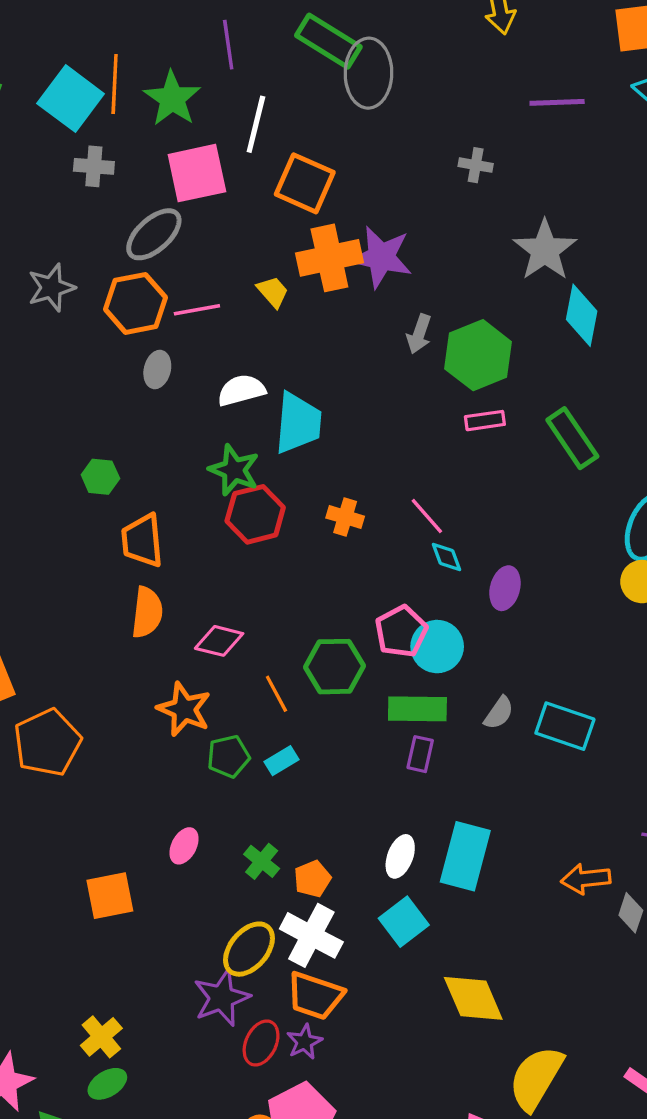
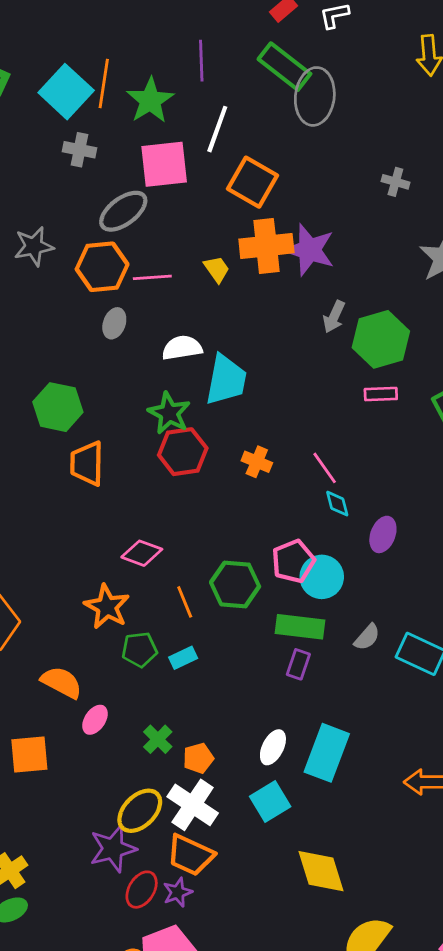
green hexagon: (100, 477) -> (58, 407), size x1.6
orange semicircle: (147, 612) -> (62, 682), moved, turned -75

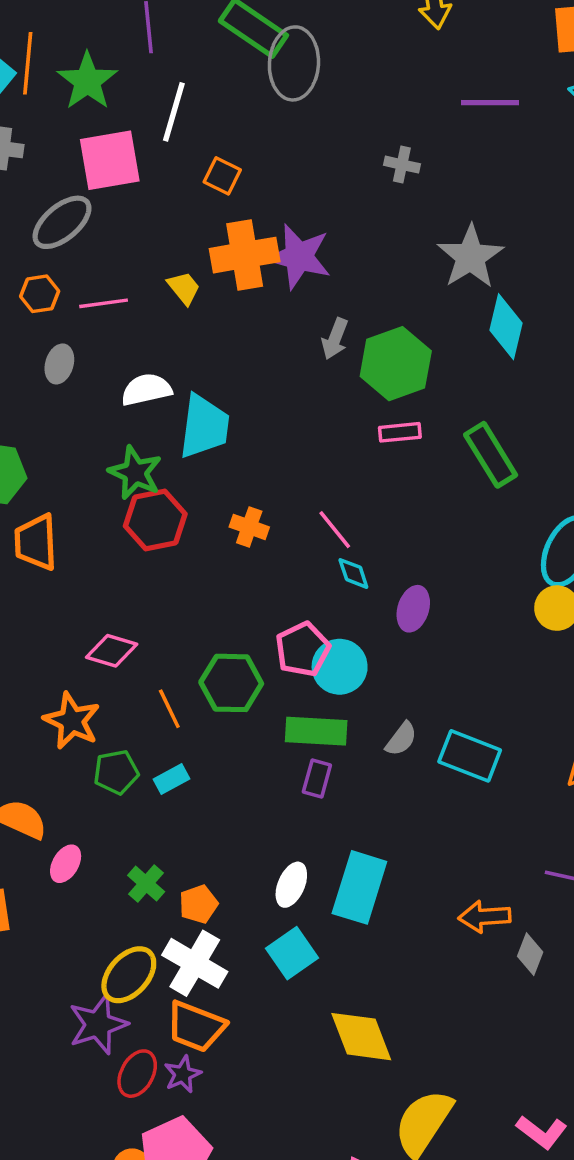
orange square: (252, 182) -> (222, 176), size x0.6
orange hexagon: (102, 267) -> (40, 294), size x0.6

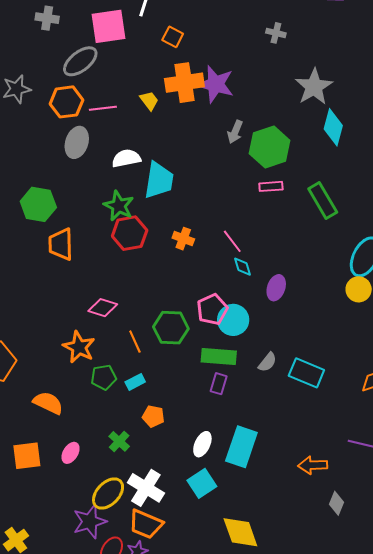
orange hexagon: (40, 294) -> (66, 102), size x1.5
gray ellipse: (59, 364) -> (77, 142), size x1.4
pink ellipse: (66, 864) -> (71, 453), moved
orange pentagon: (198, 904) -> (153, 416), moved, turned 30
gray diamond: (530, 954) -> (336, 503), moved

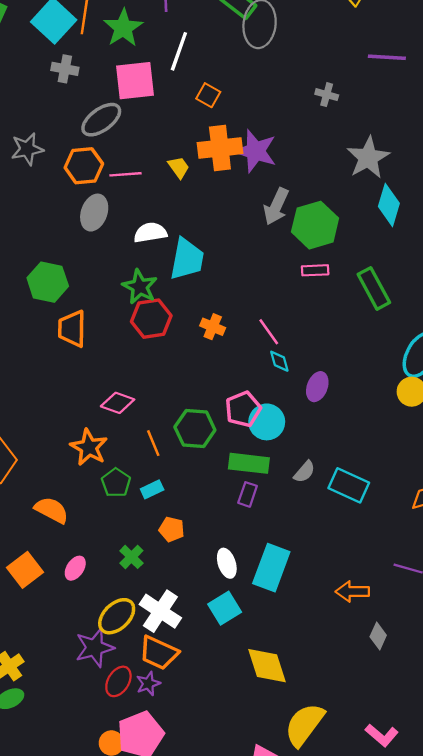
gray arrow: (235, 132) -> (276, 206), size x1.4
green pentagon: (104, 377) -> (116, 483), turned -30
white ellipse: (202, 444) -> (227, 563), turned -45
orange square: (27, 456) -> (25, 570), turned -32

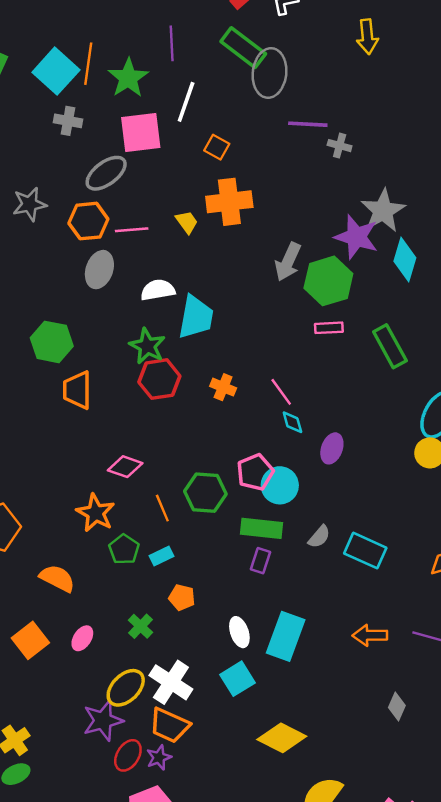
purple line: (387, 57) -> (308, 124), moved
purple star: (255, 151) -> (356, 237), moved
orange arrow: (352, 592) -> (370, 635), moved
yellow diamond: (267, 666) -> (282, 738), turned -45

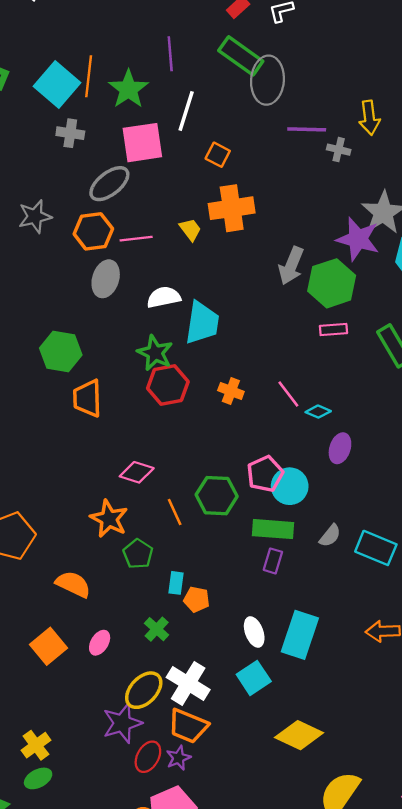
yellow arrow: (367, 37) -> (369, 118), moved
cyan diamond: (292, 422) -> (318, 412), moved, turned -50
cyan rectangle: (161, 556) -> (176, 583), moved, turned -55

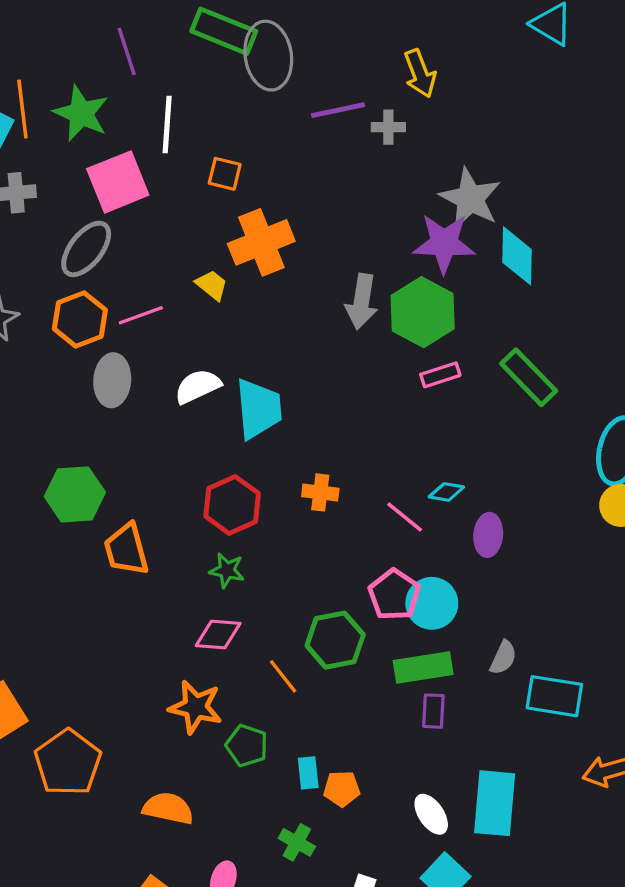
green star: (155, 353) -> (227, 570), moved, size x0.7
pink line: (288, 394) -> (405, 517), moved
cyan rectangle: (376, 548) -> (554, 696), moved

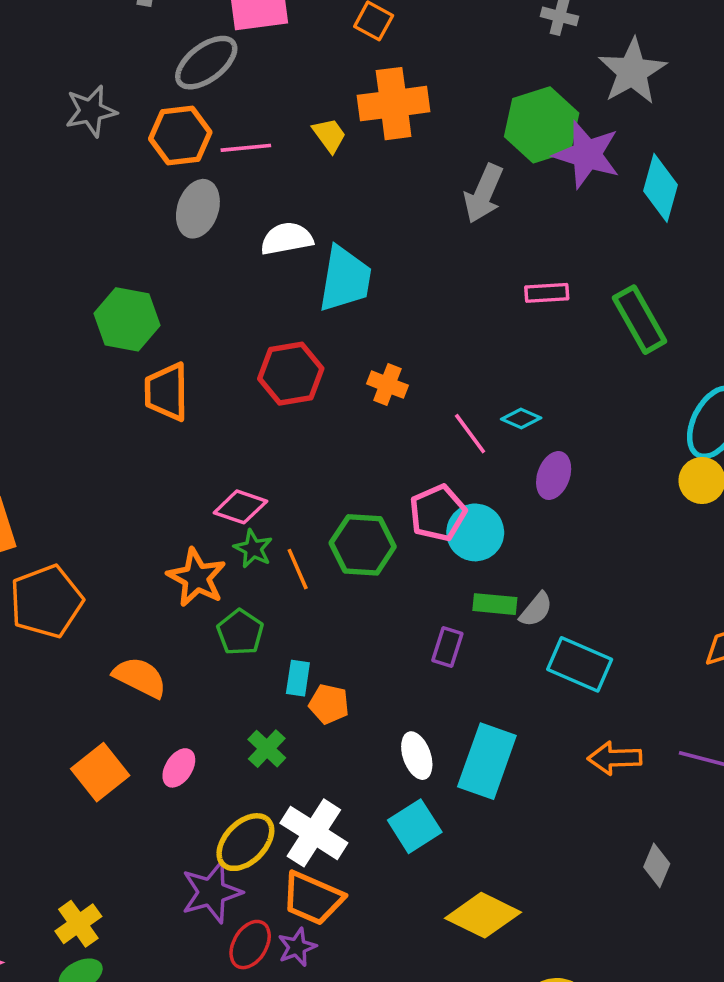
gray star: (470, 198) -> (632, 71), moved
green hexagon: (423, 312) -> (542, 125), moved
green star: (227, 570) -> (253, 549), moved
green rectangle: (423, 667) -> (495, 604), moved, size x0.7

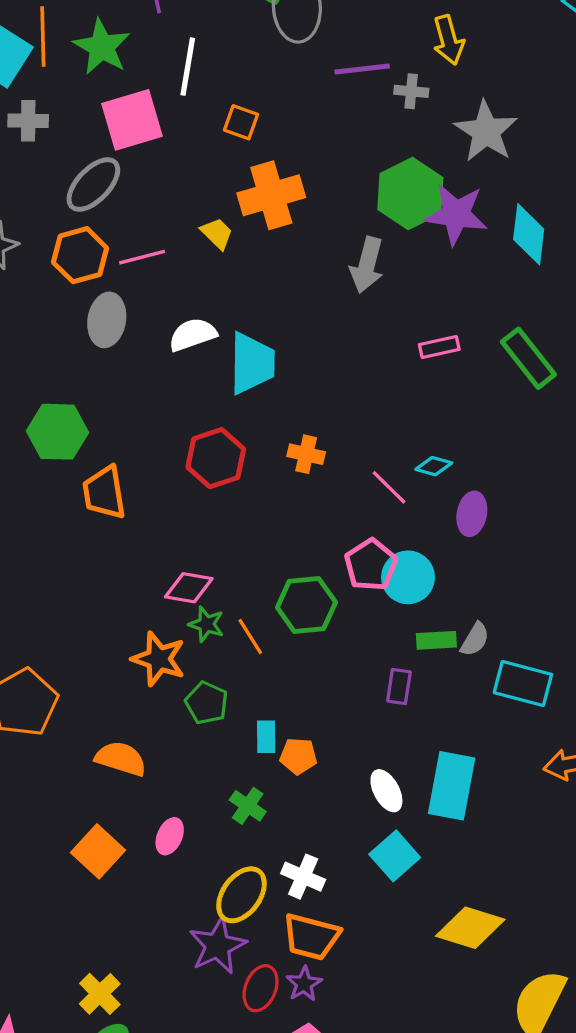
white cross: (314, 833) -> (303, 877), size x0.7

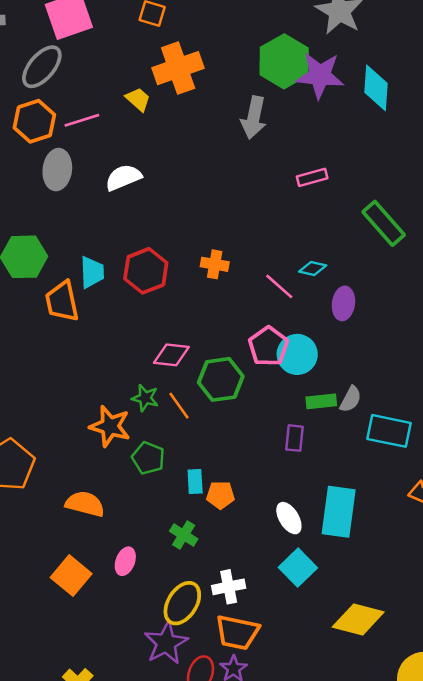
green rectangle: (528, 358) -> (384, 223), moved
cyan trapezoid: (252, 363) -> (92, 272), moved, size x0.7
pink diamond: (189, 588) -> (171, 355), moved
white cross: (303, 877) -> (229, 587), turned -32

